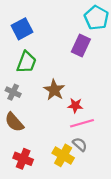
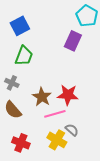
brown star: (54, 90) -> (42, 97), moved
red star: (75, 105) -> (68, 95), size x1.5
pink line: (82, 123) -> (55, 114), moved

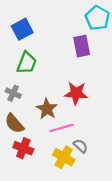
purple rectangle: (73, 41) -> (82, 46), turned -36
red star: (68, 95) -> (76, 93), moved
red cross: (21, 143) -> (23, 148), moved

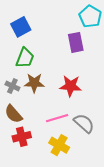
brown star: (47, 109) -> (34, 83), moved, turned -30
gray semicircle: (81, 146) -> (84, 123), moved, size x1.5
red cross: (23, 148) -> (22, 137), turned -36

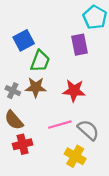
blue square: (21, 27) -> (24, 40), moved
green trapezoid: (25, 58) -> (40, 61), moved
yellow cross: (59, 145) -> (75, 156), moved

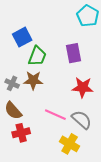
purple rectangle: (80, 45) -> (74, 53), moved
red star: (74, 91) -> (83, 87), moved
pink line: (60, 125) -> (55, 115), turned 40

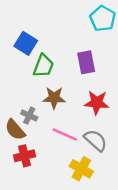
blue square: (22, 37) -> (26, 43), turned -30
brown star: (33, 80) -> (54, 98), moved
gray cross: (12, 83) -> (29, 116), moved

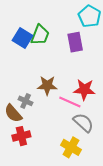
purple rectangle: (86, 62) -> (75, 42), moved
green trapezoid: (43, 66) -> (40, 35), moved
pink line: (65, 134) -> (70, 102), moved

